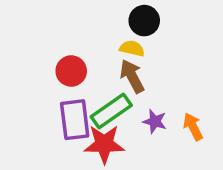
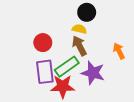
purple star: (155, 121) -> (93, 73), size x1.6
orange arrow: (193, 127) -> (119, 51), moved

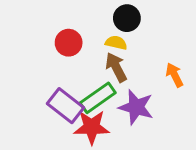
red circle: (43, 43) -> (69, 43), moved
purple rectangle: (45, 72) -> (65, 106), turned -45

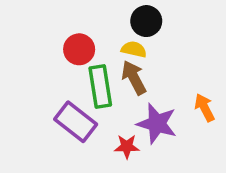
orange arrow: (174, 75) -> (205, 108), moved
green rectangle: (98, 98) -> (100, 86), moved, turned -64
red star: (92, 127) -> (127, 146), moved, size x0.6

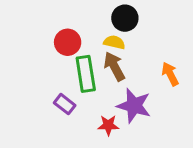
orange arrow: (205, 108) -> (170, 74), moved
purple rectangle: (76, 122) -> (65, 104), size x0.6

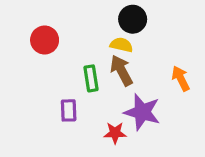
red circle: (68, 42) -> (45, 40), moved
green rectangle: (86, 74) -> (91, 78), size x0.7
purple rectangle: (65, 104) -> (69, 110), turned 50

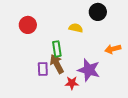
black circle: (133, 19) -> (98, 12), moved
brown arrow: (121, 70) -> (57, 64), moved
orange arrow: (181, 78) -> (113, 49), turned -77

